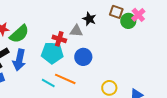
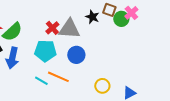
black star: (89, 19) -> (92, 17), moved
gray triangle: (76, 31) -> (69, 29), size x1.6
red cross: (59, 39) -> (52, 28), moved, turned 32

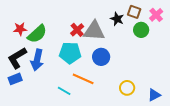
green circle: (121, 19) -> (141, 30), moved
cyan line: (41, 81) -> (64, 91), moved

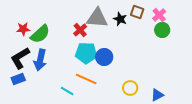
green circle: (141, 30) -> (162, 30), moved
gray triangle: (94, 31) -> (97, 18), moved
cyan pentagon: (70, 53) -> (86, 53), moved

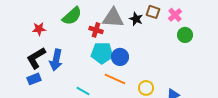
red cross: (80, 30) -> (96, 30), turned -32
green circle: (162, 30) -> (185, 35), moved
green semicircle: (40, 34) -> (72, 16), moved
orange line: (86, 79) -> (115, 79), moved

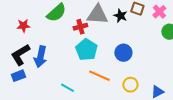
red cross: (96, 30) -> (80, 27), turned -32
cyan pentagon: (102, 53) -> (86, 50), turned 30
blue circle: (120, 57) -> (123, 53), moved

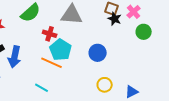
black star: (120, 16) -> (115, 19), moved
red cross: (80, 27) -> (50, 34), moved, turned 32
orange line: (99, 76) -> (52, 63), moved

